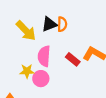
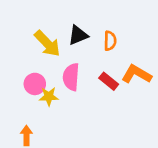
orange semicircle: (62, 24) -> (110, 41), moved
pink circle: (41, 79) -> (35, 84), moved

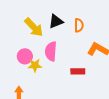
red rectangle: (109, 81) -> (78, 71), moved, turned -40

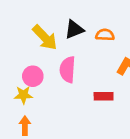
orange semicircle: (79, 25) -> (105, 35), turned -88
yellow star: (35, 65) -> (23, 95), moved

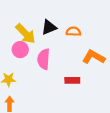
pink circle: (33, 76) -> (20, 50), moved

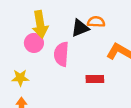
black triangle: (49, 27) -> (80, 28), moved
yellow arrow: (26, 34) -> (40, 24), turned 35

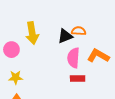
pink circle: (34, 43) -> (11, 50), moved
pink semicircle: (61, 54) -> (73, 58), moved

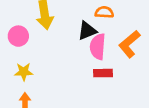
black triangle: (65, 36) -> (87, 31), moved
orange L-shape: (98, 56) -> (129, 44), turned -70

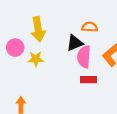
yellow star: (24, 72) -> (36, 59), moved

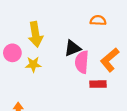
orange semicircle: (90, 27) -> (98, 20), moved
red rectangle: (89, 80) -> (98, 84), moved

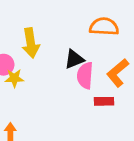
orange semicircle: (98, 20) -> (104, 27), size x1.5
yellow star: (33, 64) -> (14, 78), moved

